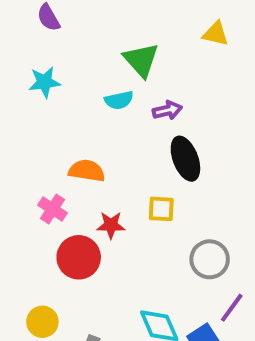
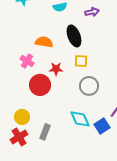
purple arrow: (167, 110) -> (92, 12), moved
black ellipse: (185, 159) -> (74, 36), moved
gray circle: (210, 259) -> (89, 86), moved

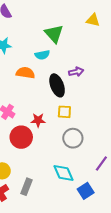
purple arrow: (92, 12) -> (76, 72), moved
orange semicircle: (44, 42) -> (25, 73), moved
blue square: (102, 126) -> (86, 191), moved

